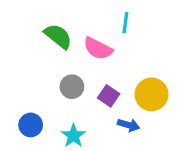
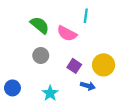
gray circle: (72, 87) -> (41, 55), moved
blue circle: (31, 125) -> (12, 88), moved

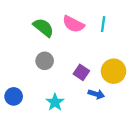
cyan line: (86, 16) -> (103, 24), moved
pink semicircle: (67, 34) -> (73, 24), moved

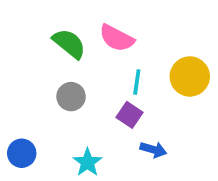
cyan line: (103, 24) -> (137, 82), moved
yellow circle: (114, 71) -> (190, 76), moved

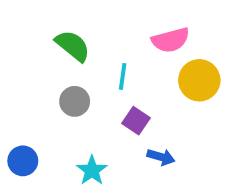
pink semicircle: (117, 38) -> (171, 40), moved, turned -42
cyan line: (137, 82) -> (123, 76), moved

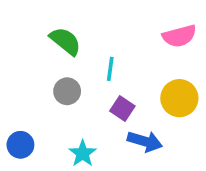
pink semicircle: (171, 40) -> (179, 36), moved
yellow circle: (199, 80) -> (179, 98), moved
blue arrow: (161, 157) -> (145, 141), size x1.4

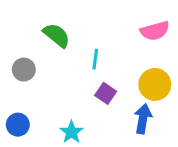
gray circle: (67, 91) -> (24, 70), moved
blue arrow: (145, 141) -> (143, 119), moved, turned -96

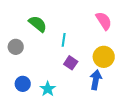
pink semicircle: (155, 31) -> (104, 21), turned -108
blue circle: (18, 125) -> (23, 84), moved

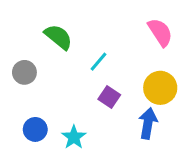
cyan line: (64, 40) -> (98, 62), turned 32

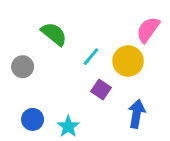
pink semicircle: (160, 32) -> (148, 30), turned -112
yellow circle: (160, 88) -> (128, 61), moved

